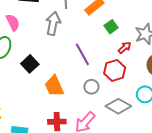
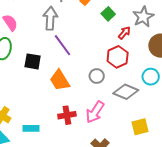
purple line: (82, 54) -> (62, 45), moved
black square: (30, 64) -> (33, 61), turned -30

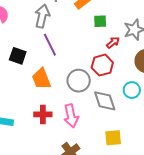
green square: (108, 14) -> (100, 21), turned 32
gray circle: (97, 76) -> (79, 81), size x1.5
gray diamond: (126, 92) -> (105, 101), turned 40
pink arrow: (95, 112) -> (71, 116), turned -55

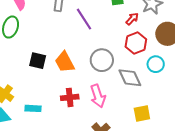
purple line: (50, 45) -> (84, 19), moved
black square: (18, 56) -> (38, 61), moved
red hexagon: (102, 65) -> (136, 43), moved

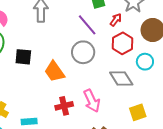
purple line: (84, 19) -> (87, 25), moved
gray circle: (102, 60) -> (83, 52), moved
black square: (38, 61) -> (23, 57), moved

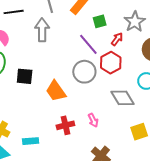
red hexagon: (123, 43) -> (111, 63), moved
pink arrow: (92, 101) -> (93, 120), size x0.6

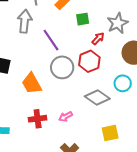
purple line: (88, 44) -> (51, 40), moved
gray diamond: (123, 98) -> (97, 98), turned -30
pink arrow: (93, 120) -> (66, 117), turned 80

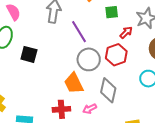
orange trapezoid: (32, 83) -> (74, 83), moved
gray diamond: (97, 98) -> (108, 90), moved, turned 65

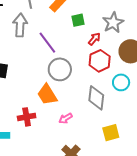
red hexagon: (116, 55) -> (100, 61), moved
gray diamond: (108, 90) -> (96, 98), moved
red cross: (61, 109) -> (27, 117), moved

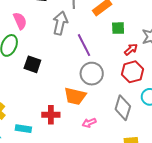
orange trapezoid: (47, 95) -> (75, 96), turned -55

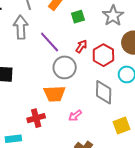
red arrow: (131, 49) -> (81, 46), moved

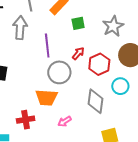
purple line: (50, 42) -> (47, 46), turned 30

